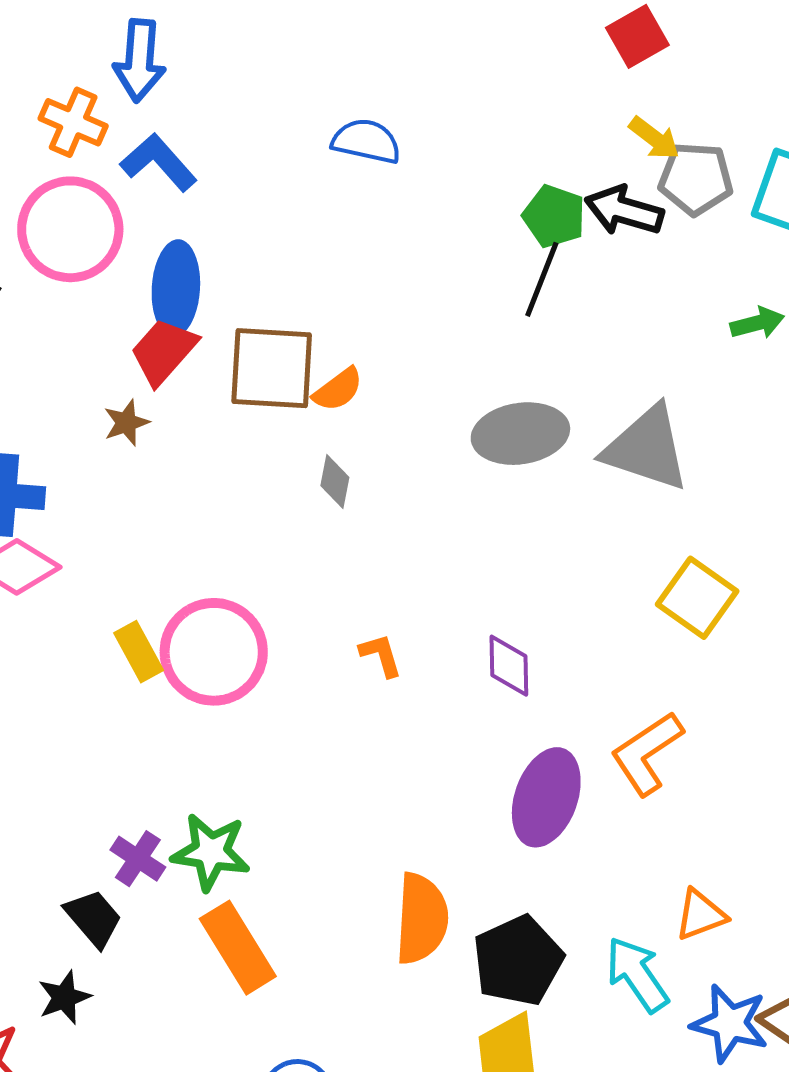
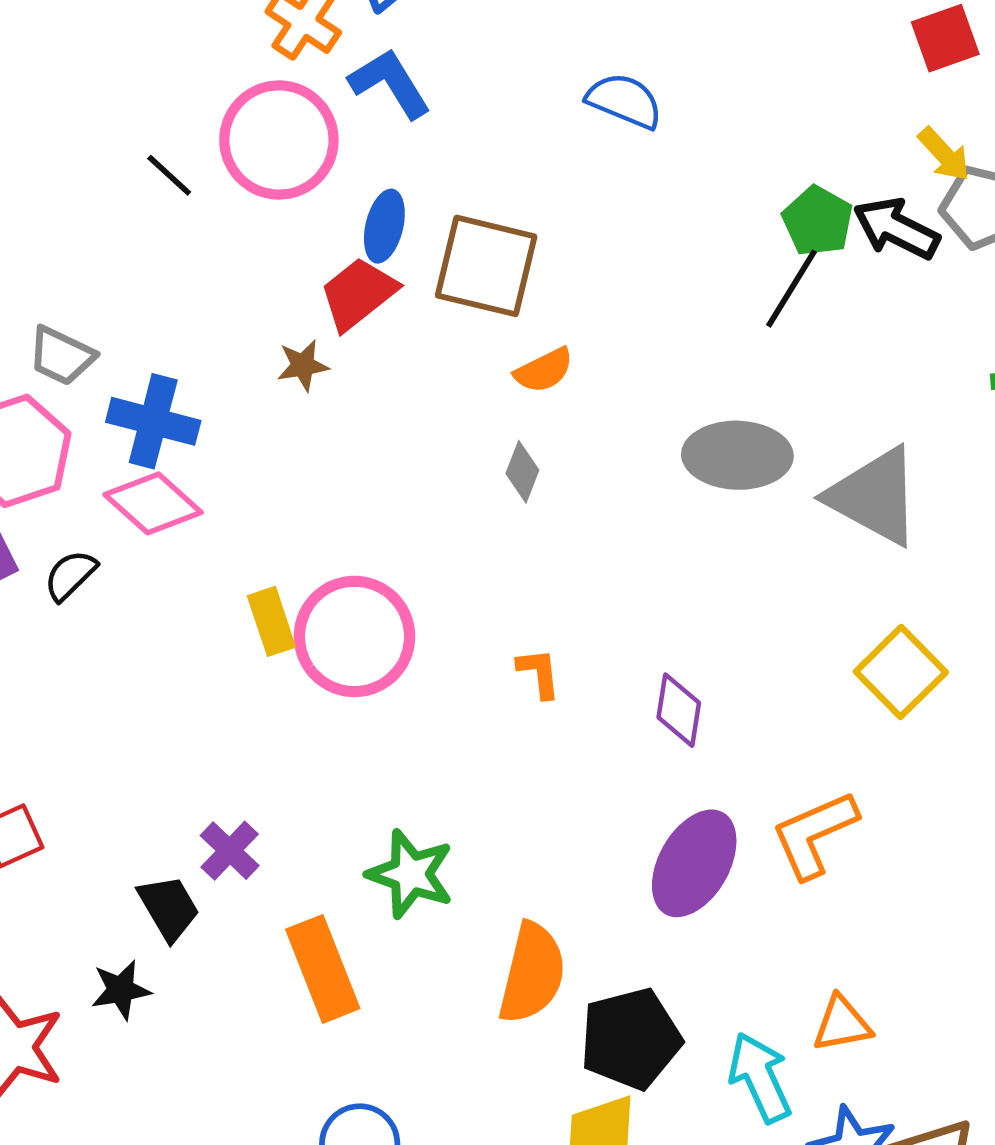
blue ellipse: (176, 288) -> (384, 226), size x0.7
brown square: (272, 368) -> (486, 266), moved
green star: (211, 852) -> (411, 874), moved

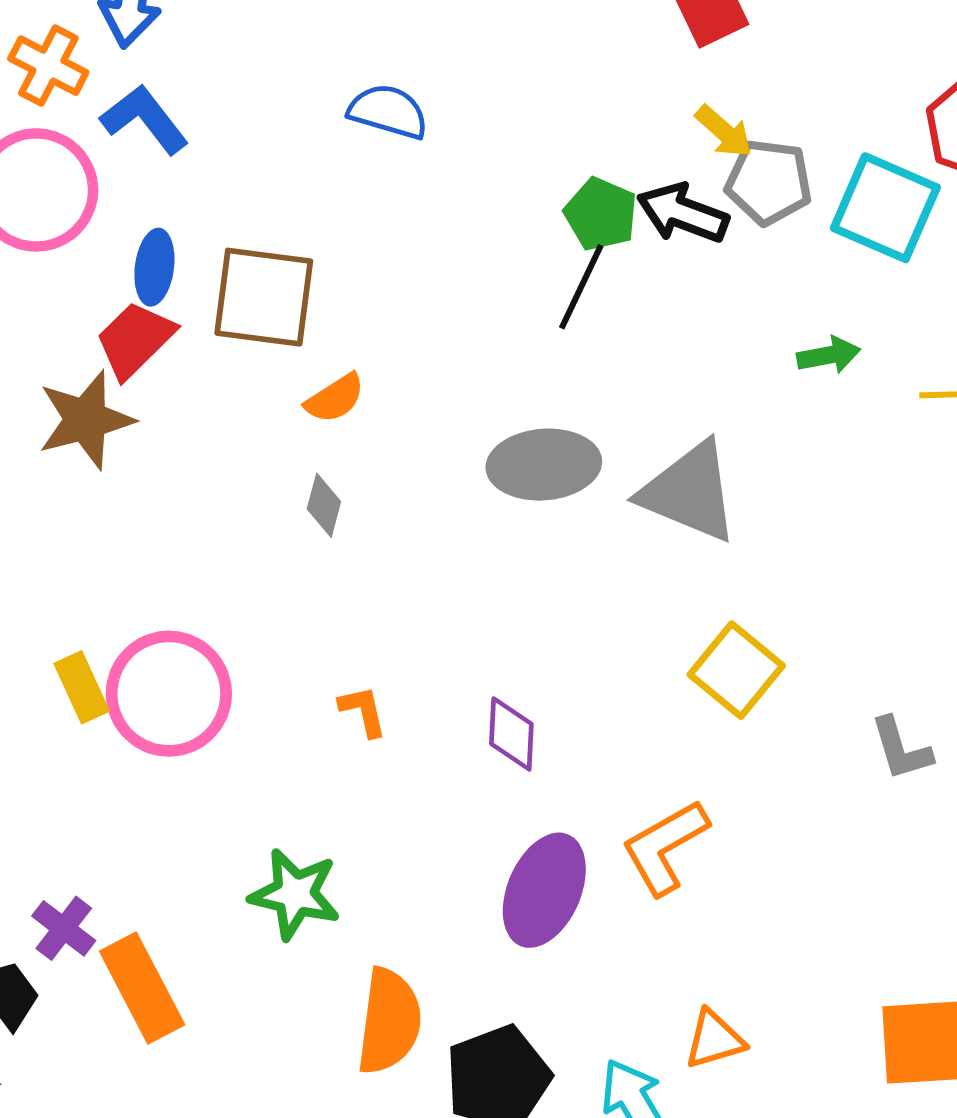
brown star: (303, 365) -> (86, 420), size x1.8
green star: (411, 874) -> (295, 894), moved
orange rectangle: (323, 969) -> (142, 988), moved

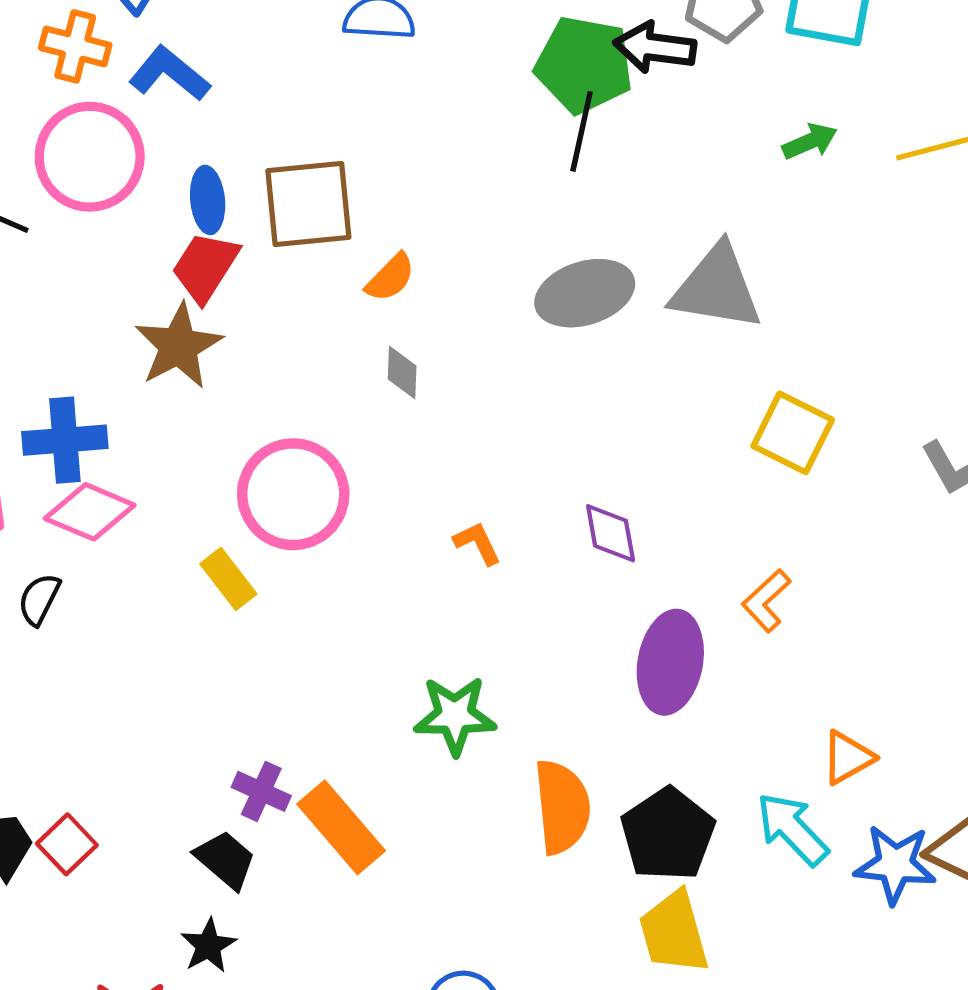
green pentagon: (601, 214) -> (584, 65), size x1.5
pink circle: (169, 694) -> (293, 494), moved
orange L-shape: (665, 847) -> (766, 601), size x0.7

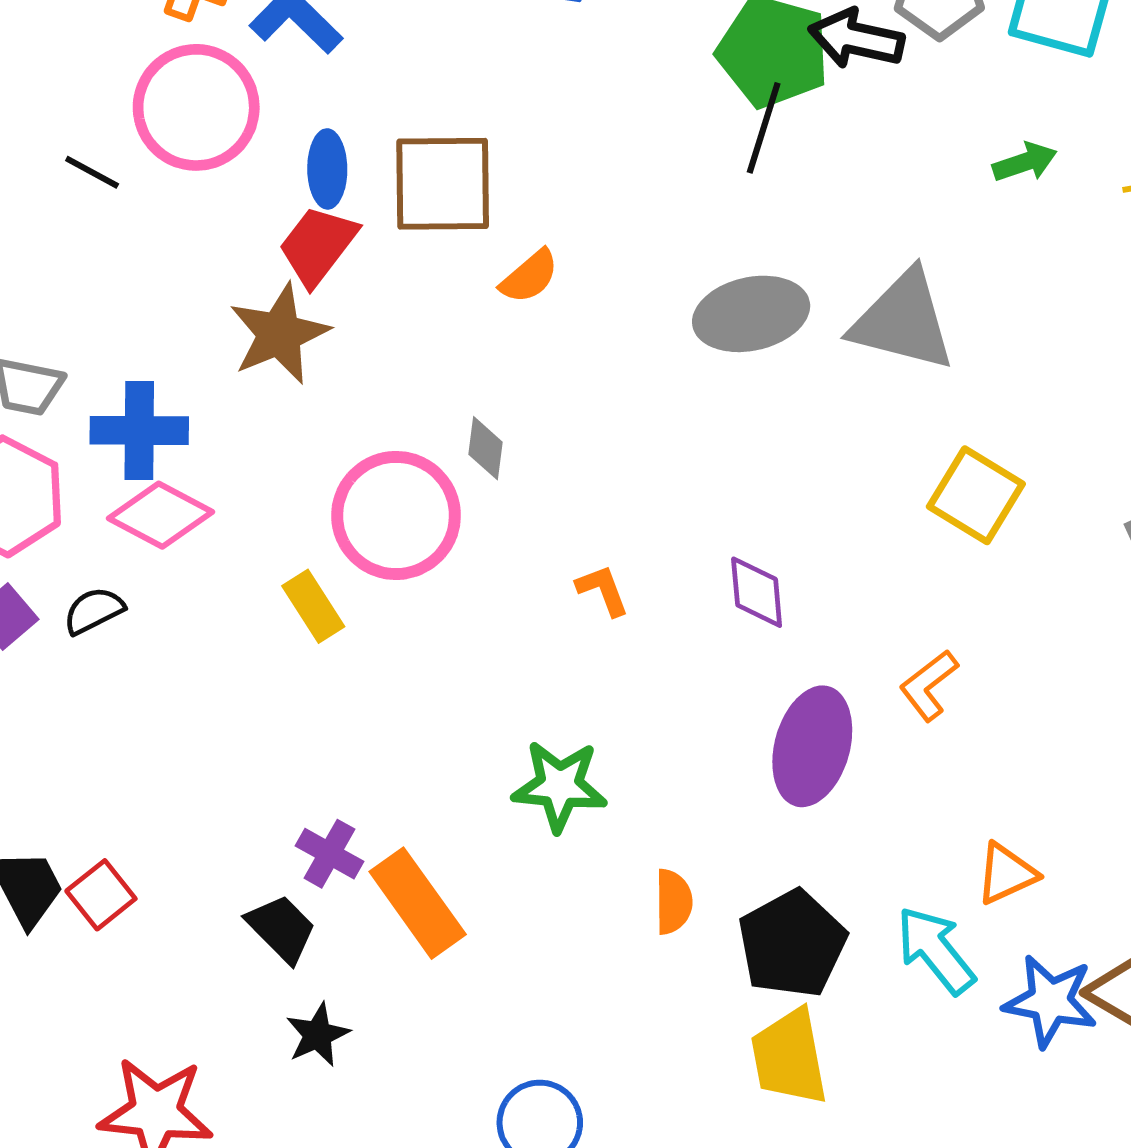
gray diamond: (402, 373) -> (486, 448), moved
black semicircle: (39, 599) -> (94, 611), turned 32
orange semicircle: (562, 807) -> (673, 902), size x0.6
black star: (208, 946) -> (318, 1035), moved

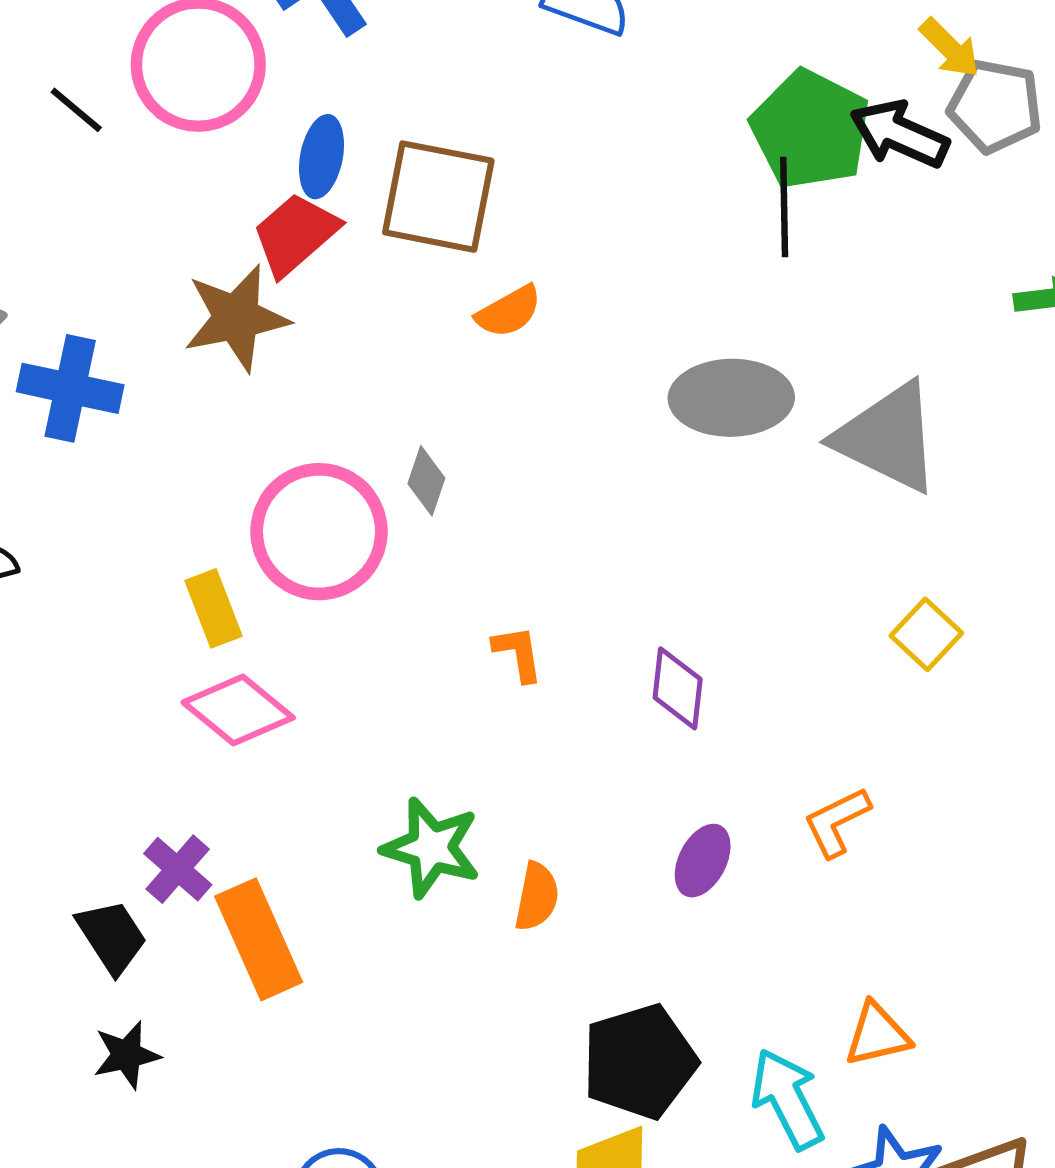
black line: (764, 128) -> (784, 207), turned -30
yellow square: (976, 495) -> (926, 634), size x0.7
pink diamond: (160, 515) -> (238, 710), moved
purple ellipse: (812, 746) -> (703, 861), size x0.6
orange semicircle: (673, 902) -> (537, 897), moved

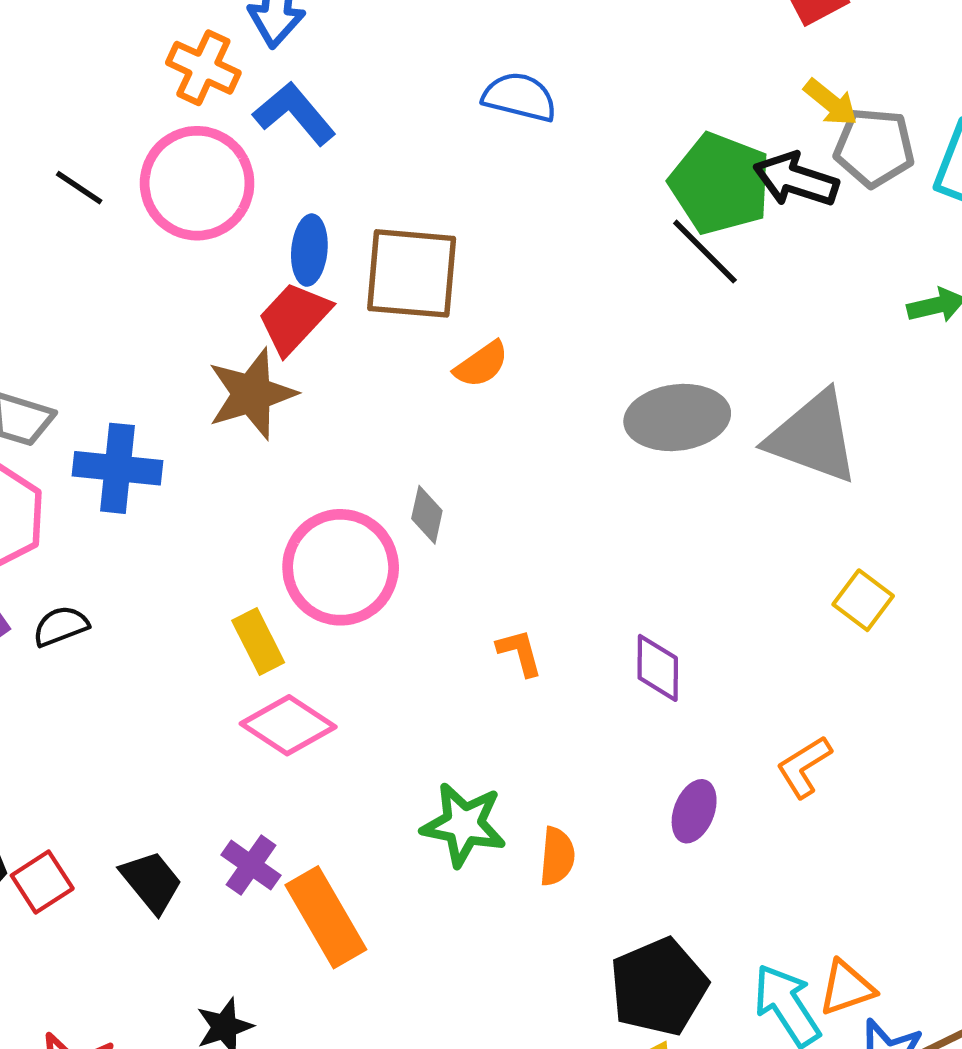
black line: (76, 110) -> (79, 188), moved
black line: (784, 207) -> (705, 252), turned -38
black trapezoid: (112, 937) -> (151, 882), moved
orange triangle: (877, 1034) -> (847, 988), moved

